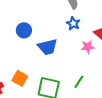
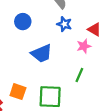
blue circle: (24, 30) -> (23, 22), moved
green line: (79, 82) -> (79, 75), moved

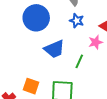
blue circle: (23, 22) -> (36, 18), size x1.6
green line: (79, 75) -> (79, 61), moved

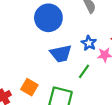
blue star: (77, 21) -> (89, 43), moved

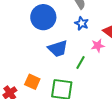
blue star: (89, 43) -> (82, 23), moved

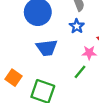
green line: (80, 62) -> (80, 72), moved

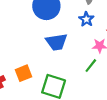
orange square: (14, 78) -> (23, 73), turned 35

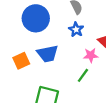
orange square: (23, 73) -> (21, 61), moved

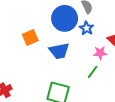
blue circle: (36, 18) -> (65, 18), moved
orange square: (21, 61) -> (30, 37), moved

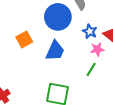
blue star: (87, 28) -> (90, 31), moved
blue trapezoid: (59, 51) -> (55, 51), turned -50

